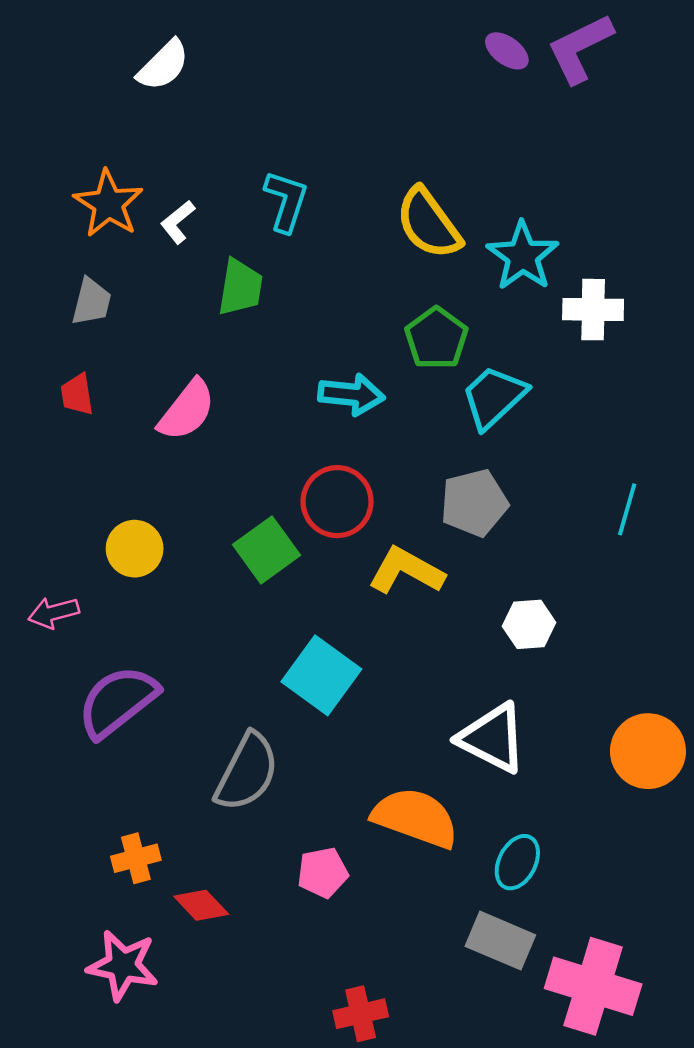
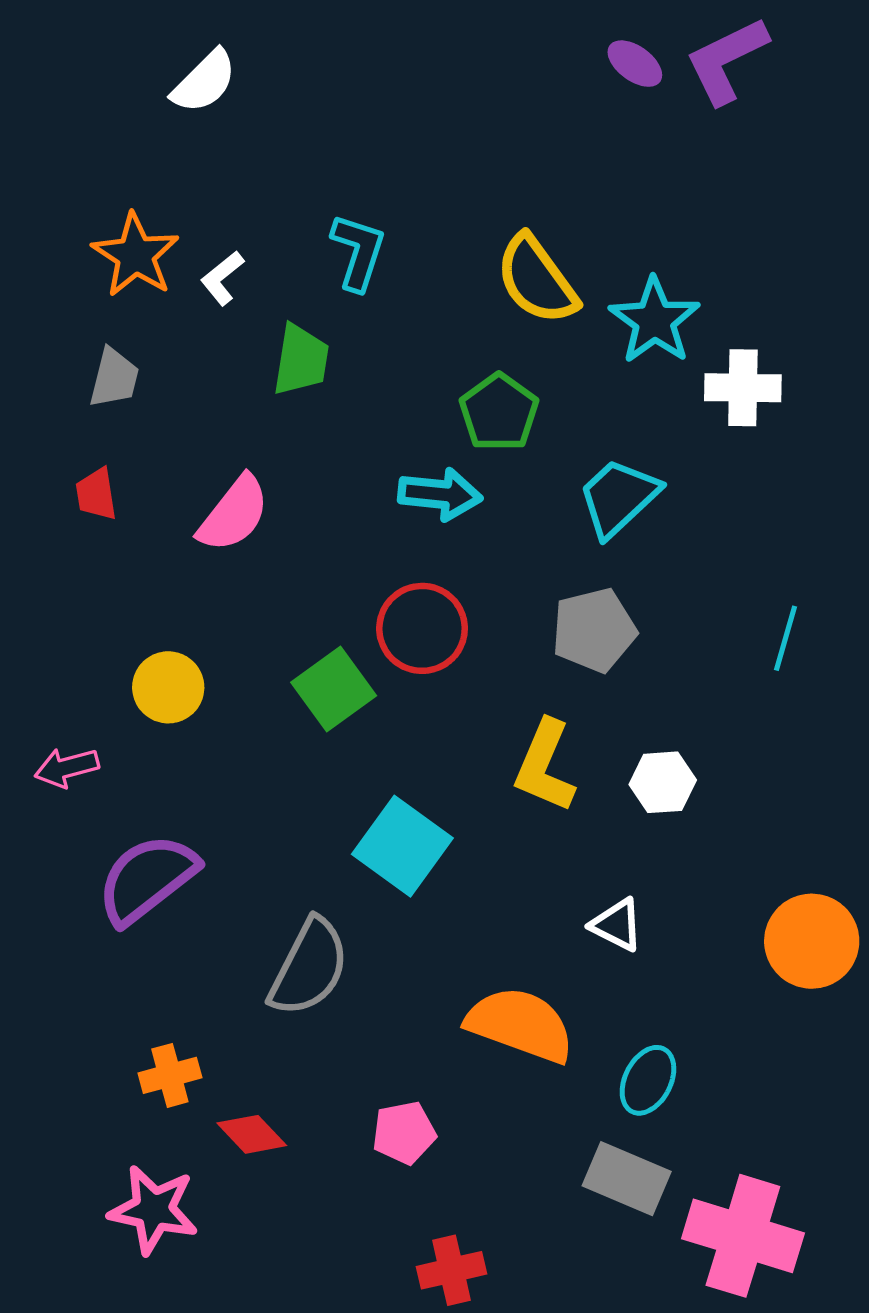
green pentagon: (436, 338) -> (499, 412), moved
yellow L-shape: (406, 571) -> (545, 766), moved, turned -96
white triangle: (493, 738) -> (617, 925), size x0.6
pink pentagon: (323, 873) -> (404, 1133), moved

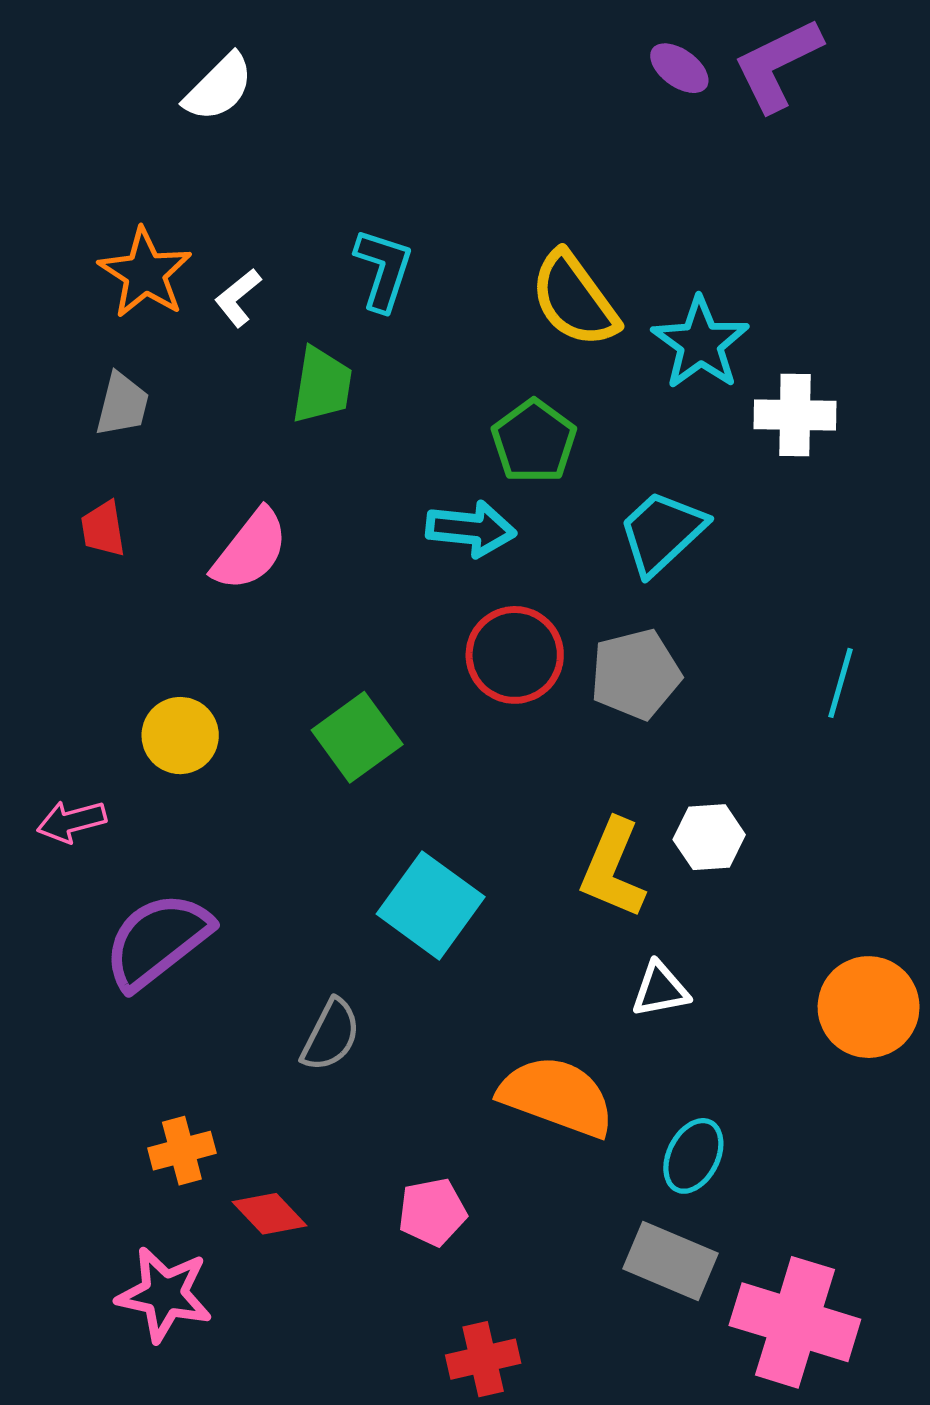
red circle: (422, 628) -> (515, 655), moved
yellow L-shape: (545, 766) -> (613, 869), moved
white triangle: (617, 925) -> (660, 989), turned -38
gray semicircle: (309, 967) -> (331, 1035), size x0.7

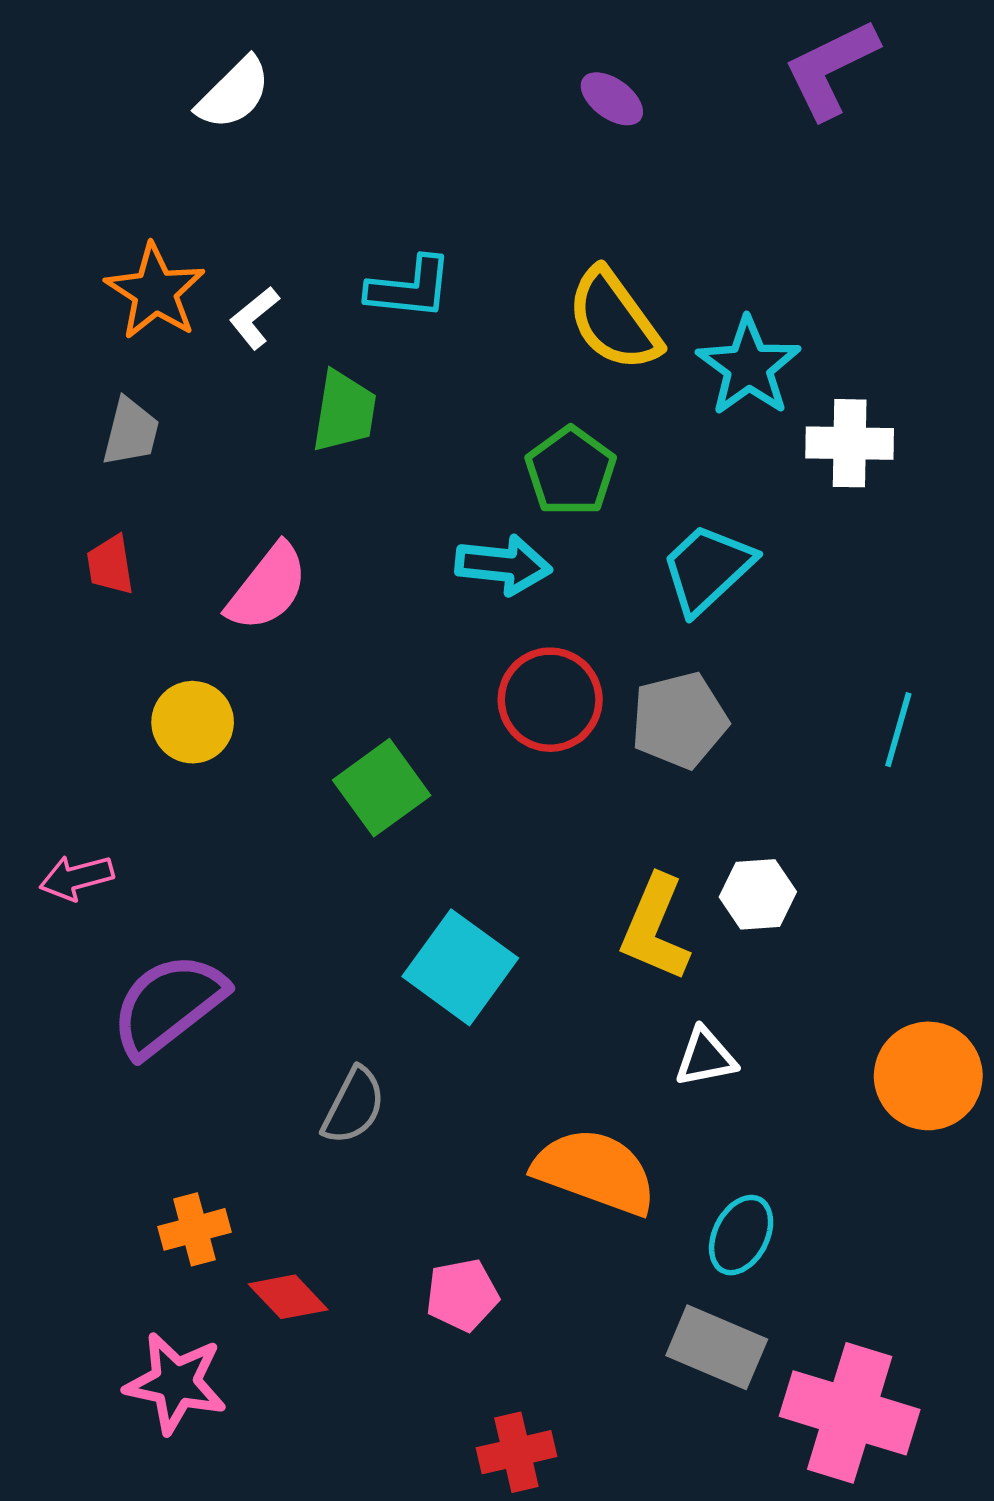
purple ellipse: (679, 68) -> (612, 99), moved
cyan L-shape: (383, 270) -> (410, 288), turned 78
yellow circle: (180, 736) -> (193, 722), moved

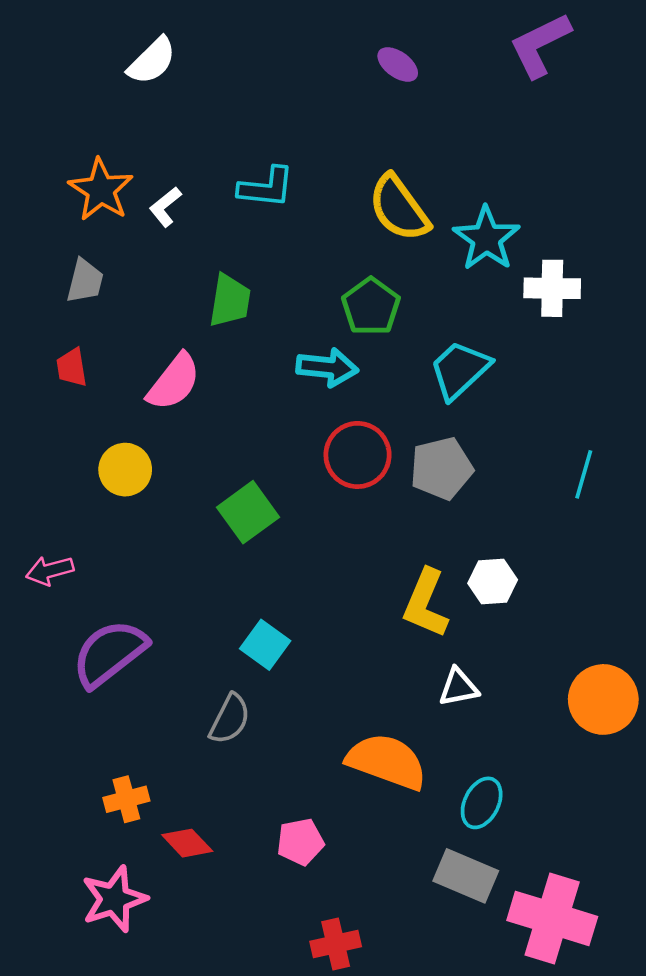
green trapezoid: (344, 411) -> (230, 300), moved
cyan square: (460, 967) -> (265, 645), moved, size x0.7
pink star: (176, 1383) -> (114, 899), turned -30

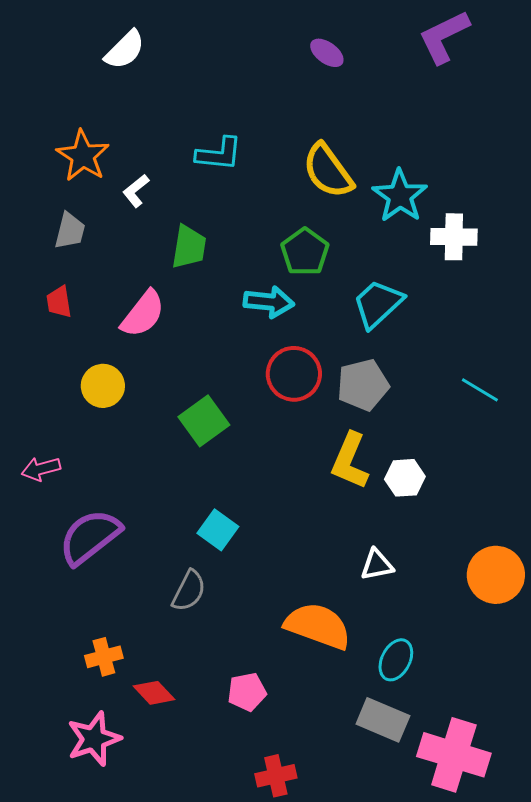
white L-shape: (165, 207) -> (136, 191), moved
cyan line: (584, 474) -> (480, 390), turned -75
yellow L-shape: (426, 603) -> (350, 461), moved

